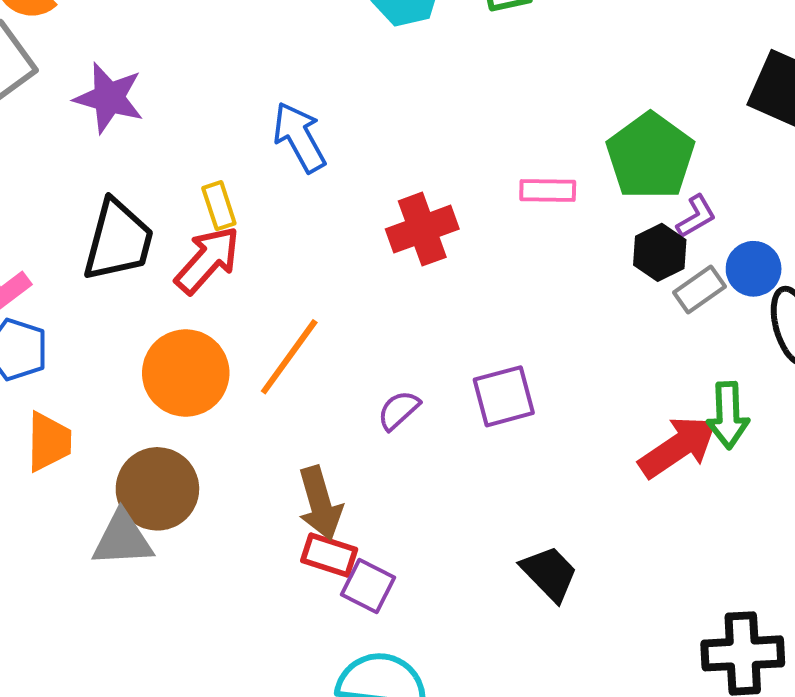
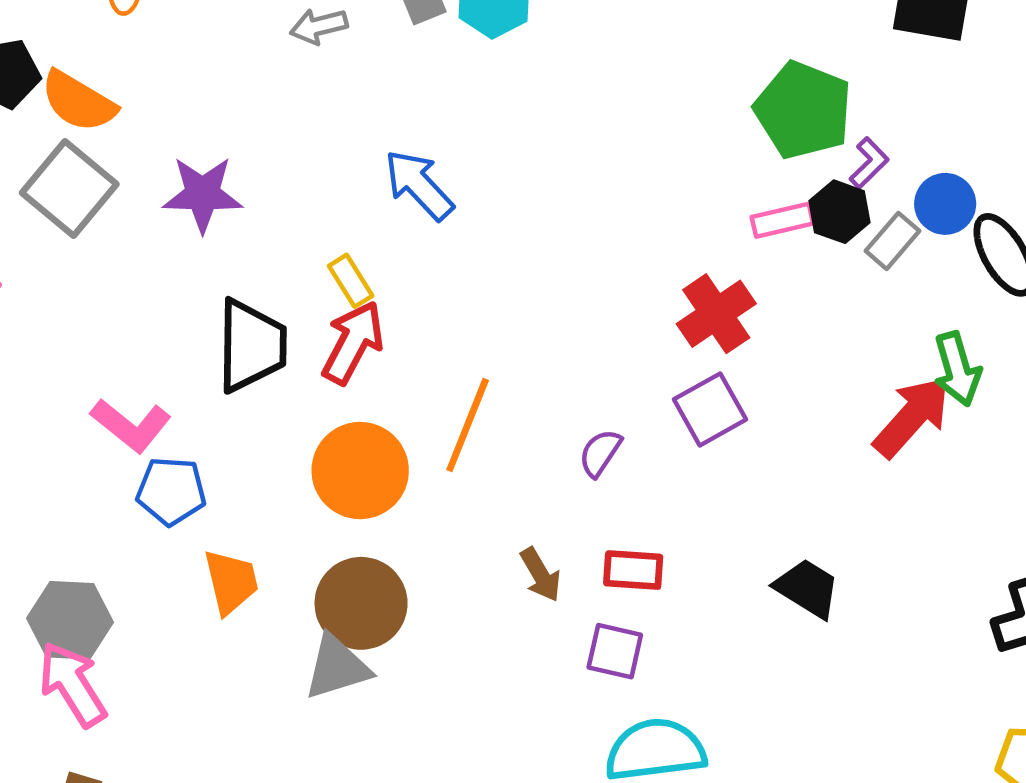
pink rectangle: (548, 191) -> (782, 220), moved
red cross: (422, 229) -> (716, 314), moved
brown arrow: (320, 503) -> (541, 575), size x0.7
red rectangle: (329, 555) -> (633, 570), moved

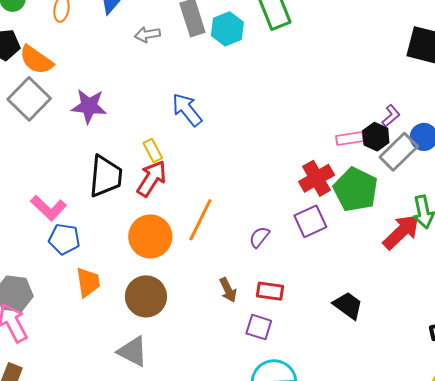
green pentagon: (803, 110) -> (356, 190), moved
gray rectangle: (893, 241) -> (399, 152), size x1.5
gray triangle: (337, 667) -> (133, 351), moved, turned 40

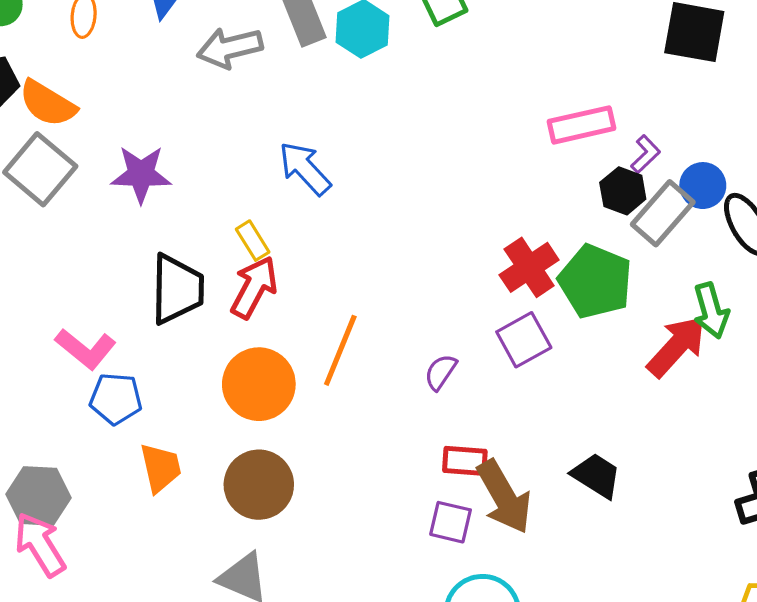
gray arrow: (147, 34) -> (230, 48), size x1.5
pink rectangle: (350, 139) -> (582, 125), moved, size x1.4
brown arrow: (228, 290) -> (504, 497), moved, size x1.8

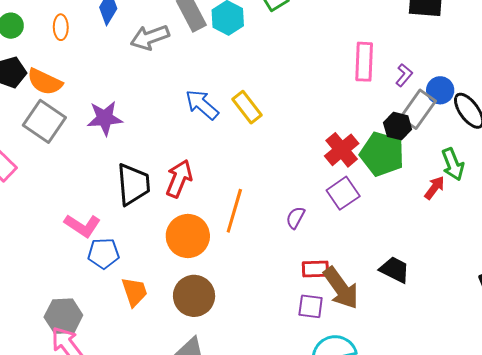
pink rectangle: (582, 125) -> (364, 62), turned -69
black hexagon: (623, 191) -> (398, 126), moved
yellow rectangle: (253, 241) -> (247, 107), moved, size x1.4
red arrow: (677, 346) -> (434, 188), size x0.6

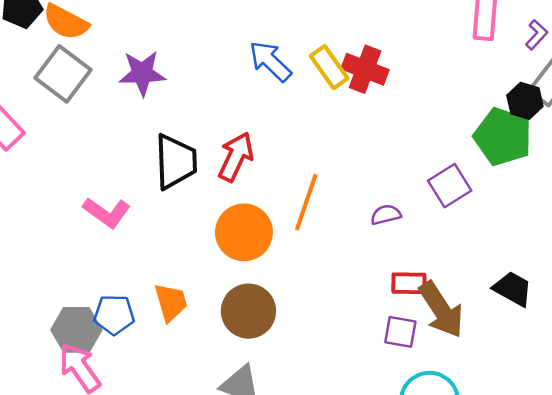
red cross: (342, 150) -> (365, 69), moved, turned -32
purple semicircle: (295, 218) -> (386, 215), turned 45
blue pentagon: (103, 253) -> (114, 315), moved

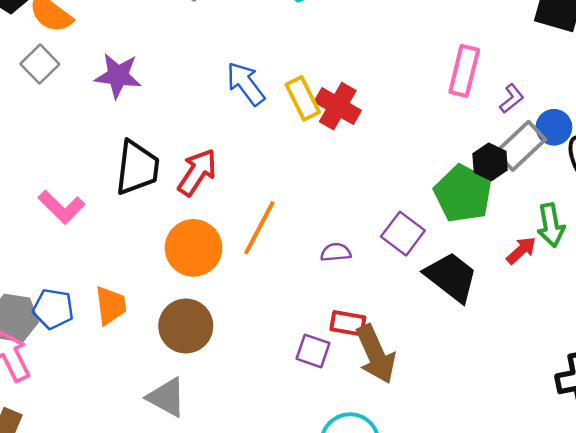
gray square: (63, 74) -> (40, 64), size x0.7
purple square: (450, 186) -> (403, 234), turned -30
black trapezoid: (513, 289) -> (451, 277), moved, size x1.4
purple square: (400, 332) -> (313, 351), moved

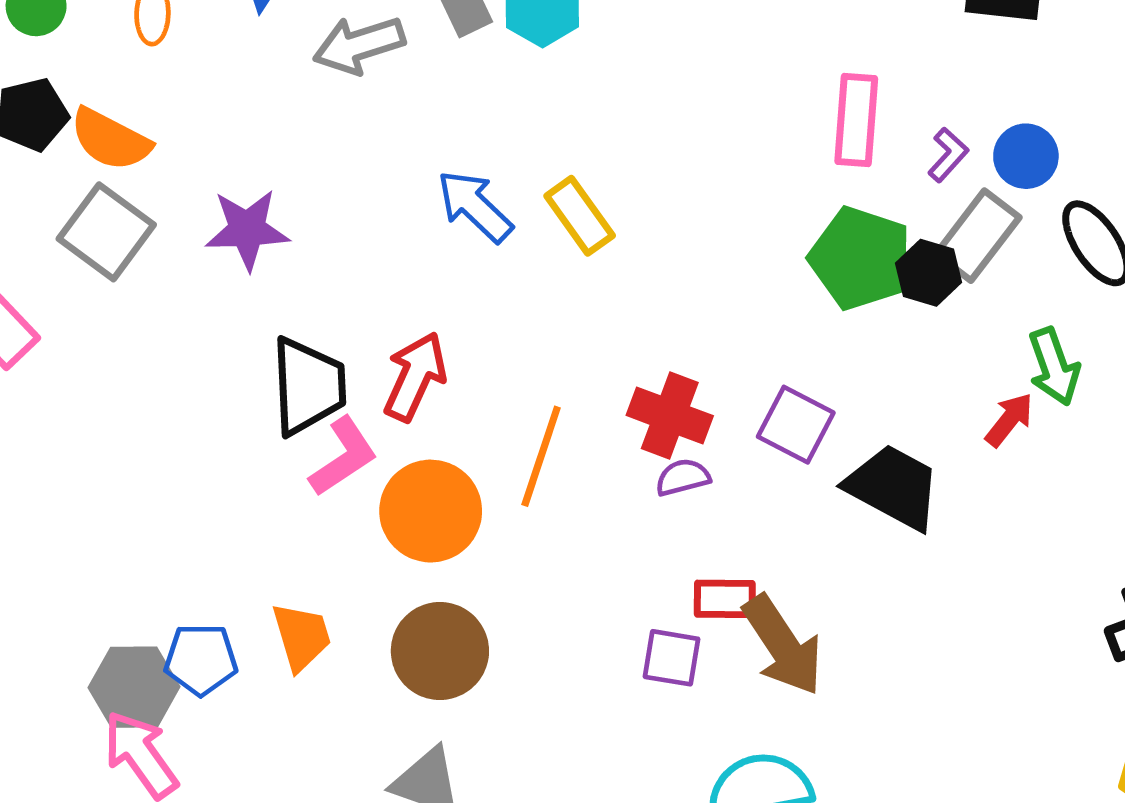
gray square: (40, 64) -> (106, 232), size x1.4
red cross: (338, 106) -> (670, 416), moved
blue circle: (554, 127) -> (1026, 156), moved
green pentagon: (463, 194) -> (861, 258), moved
pink L-shape: (62, 207) -> (343, 457), moved, turned -69

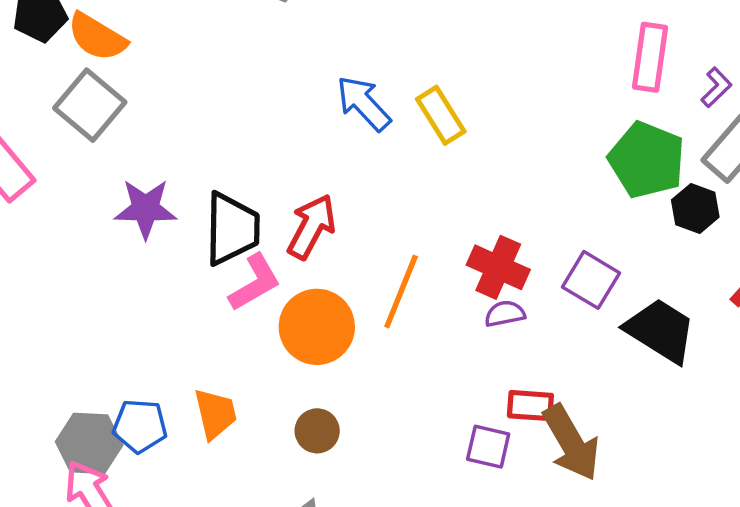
purple star: (247, 229) -> (146, 209), moved
black hexagon: (928, 273) -> (695, 208), moved
brown circle: (440, 651) -> (317, 431), size x0.6

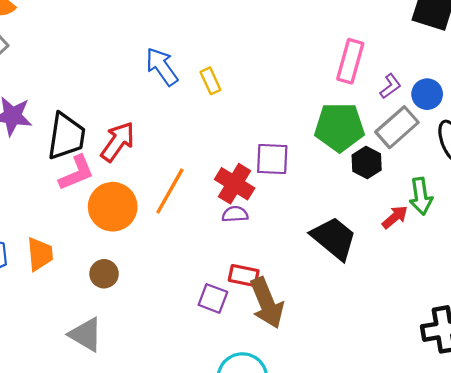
yellow rectangle: (441, 115) -> (210, 81), size x0.7
green pentagon: (647, 160) -> (339, 127), turned -30
purple square: (591, 280) -> (272, 159), moved, turned -36

